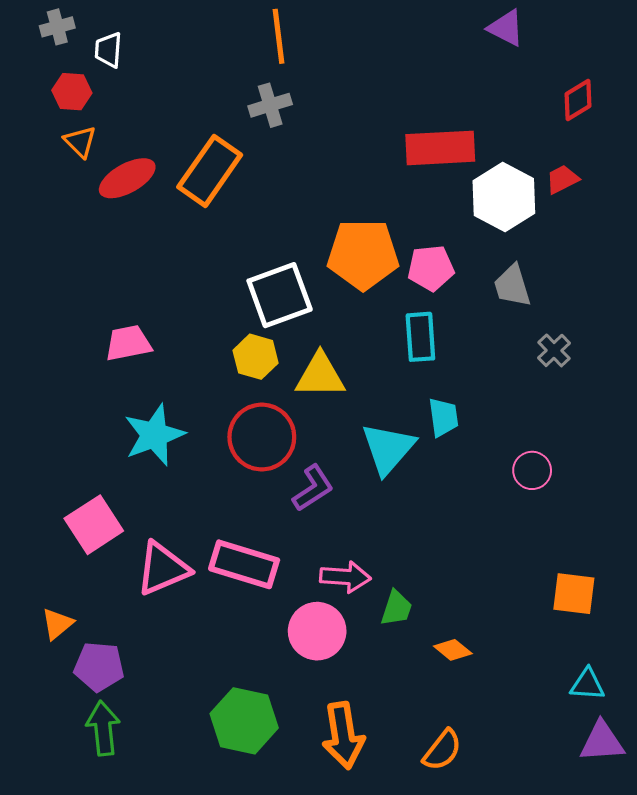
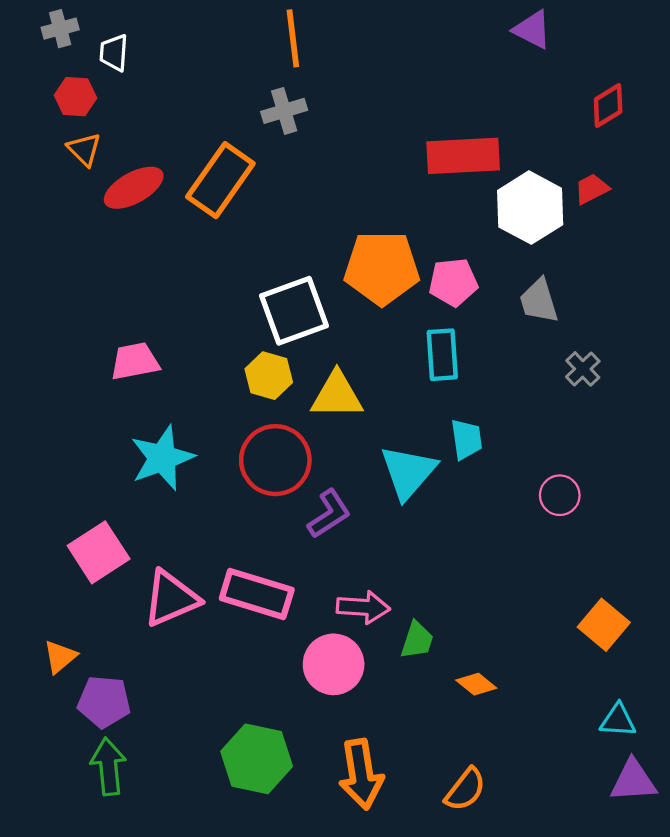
orange square: (574, 594) -> (604, 625), turned 33

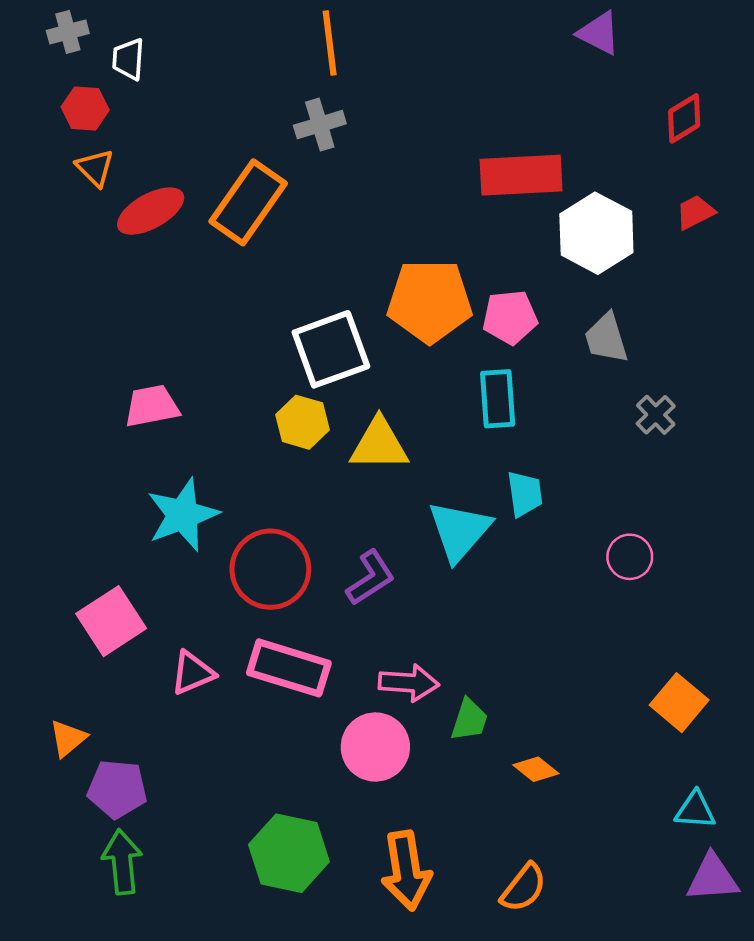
red trapezoid: (592, 189) -> (695, 212), moved
red circle: (275, 460) -> (270, 569), moved
pink triangle: (171, 598) -> (193, 673), size x0.7

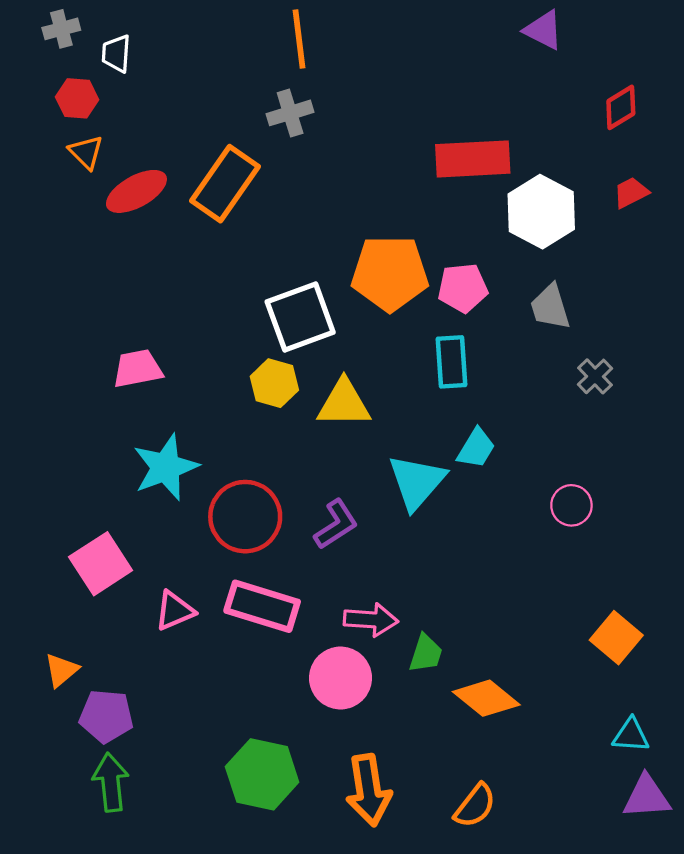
cyan trapezoid: (525, 494) -> (476, 448), turned 39
orange diamond: (536, 769) -> (486, 698), size x1.6

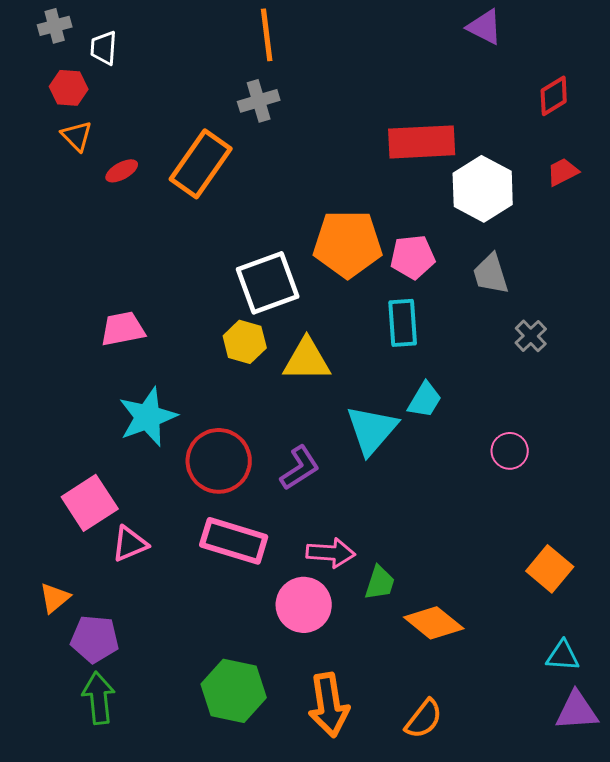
red ellipse: (136, 191) -> (122, 171), size x0.6
pink triangle: (175, 611) -> (130, 544), moved

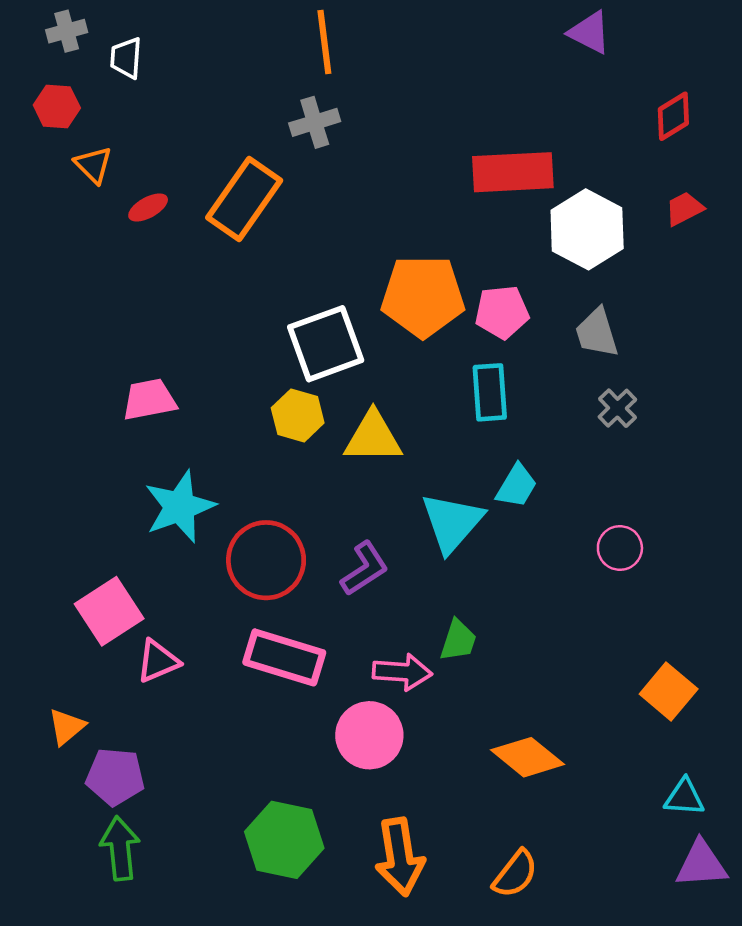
red hexagon: (69, 88) -> (57, 107), moved
gray cross: (531, 336) -> (617, 408), moved
green trapezoid: (380, 583) -> (458, 640), moved

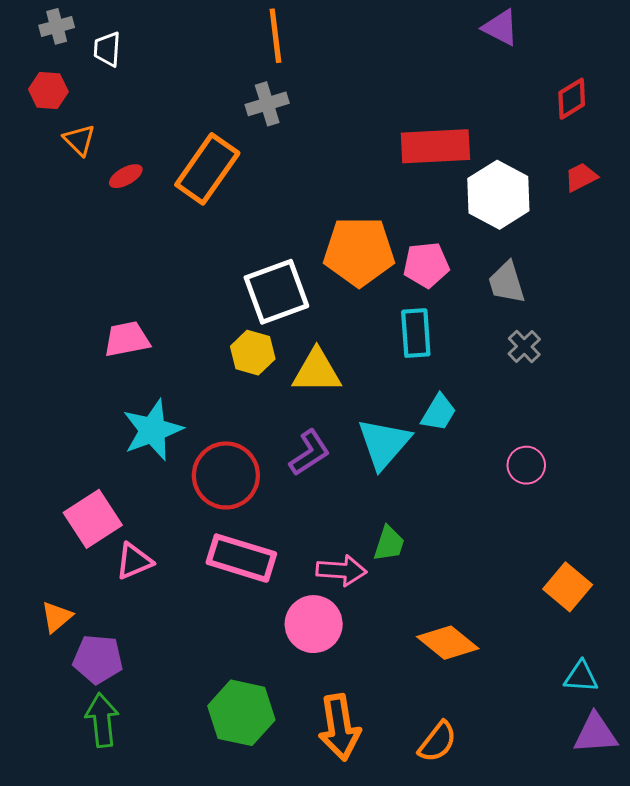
purple L-shape: (365, 569) -> (309, 453), moved

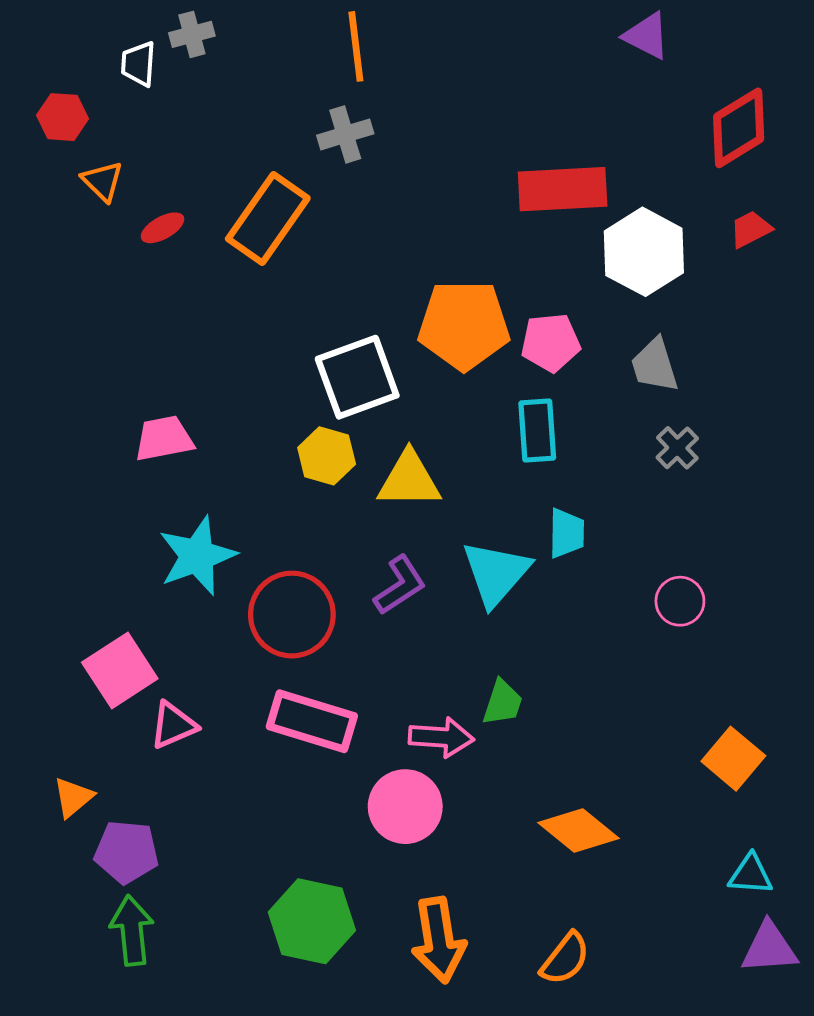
gray cross: (57, 26) -> (192, 34), moved
red diamond: (572, 99) -> (739, 128), size x1.5
cyan trapezoid: (439, 412) -> (567, 533), turned -30

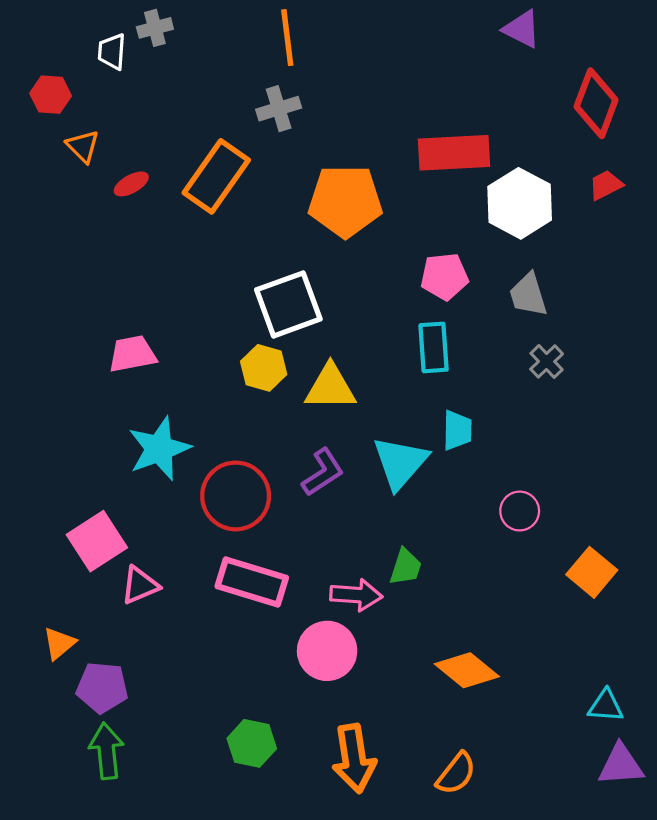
red diamond: (739, 128) -> (596, 103), turned -38
orange pentagon: (464, 325) -> (345, 201), moved
pink circle: (680, 601) -> (520, 511), moved
orange square: (733, 759) -> (592, 572), moved
green hexagon: (312, 921) -> (252, 743), size x0.7

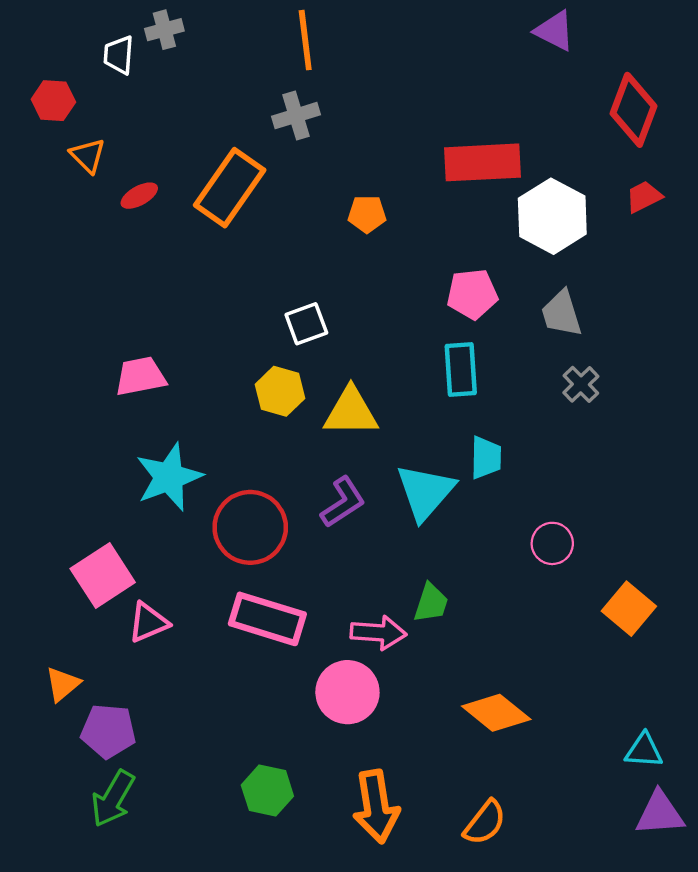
orange pentagon: (345, 201) -> (367, 214), size x0.5
white square: (288, 304) -> (306, 324), size x0.6
green arrow: (107, 751) -> (113, 799), turned -144

